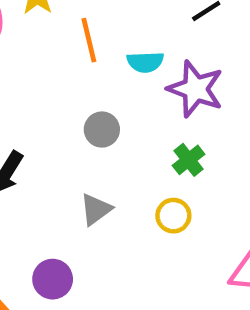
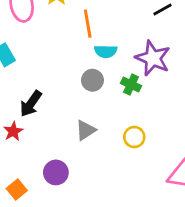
cyan semicircle: (145, 62) -> (106, 51), moved
green cross: (189, 160) -> (131, 85), moved, turned -30

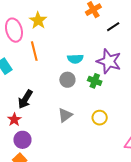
orange line: (88, 24) -> (34, 51), moved
purple circle: (56, 172) -> (22, 140), moved

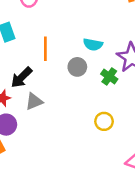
orange line: (34, 51) -> (45, 49), moved
gray triangle: (65, 115) -> (34, 101), moved

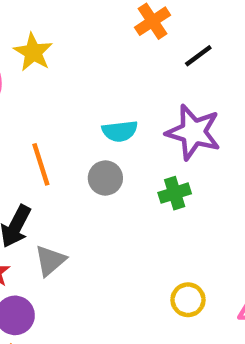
green cross: (109, 76) -> (175, 193), moved, turned -35
yellow circle: (104, 121) -> (188, 300), moved

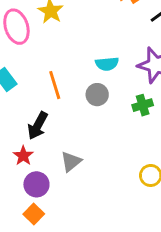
gray triangle: (50, 261) -> (71, 161), moved

